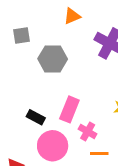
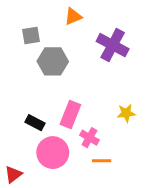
gray square: (21, 36) -> (31, 36), moved

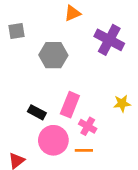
gray square: (31, 36) -> (17, 31), moved
orange line: (102, 161) -> (84, 150), moved

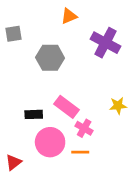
pink rectangle: (70, 105) -> (66, 107), turned -75
black rectangle: (37, 112) -> (34, 114), turned -30

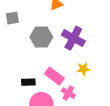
purple cross: (105, 43) -> (73, 38), moved
yellow star: (118, 106) -> (83, 69), moved

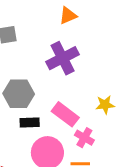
gray hexagon: (41, 37) -> (19, 94), moved
purple cross: (73, 38) -> (63, 58), moved, turned 35

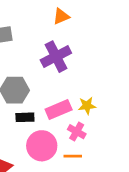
yellow star: (105, 105) -> (87, 106), moved
pink rectangle: (65, 114) -> (59, 110), turned -60

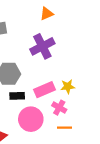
orange line: (73, 156) -> (65, 128), moved

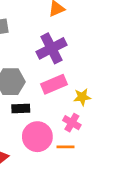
pink rectangle: (44, 90) -> (54, 84), moved
orange line: (65, 128) -> (66, 147), moved

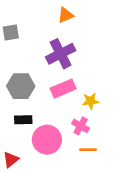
black rectangle: (21, 109) -> (23, 120), moved
orange line: (66, 147) -> (88, 150), moved

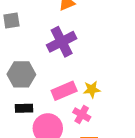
pink rectangle: (63, 89) -> (64, 91), moved

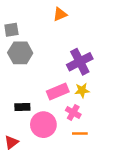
purple cross: (62, 42) -> (80, 62), moved
gray hexagon: (21, 74) -> (20, 53), moved

